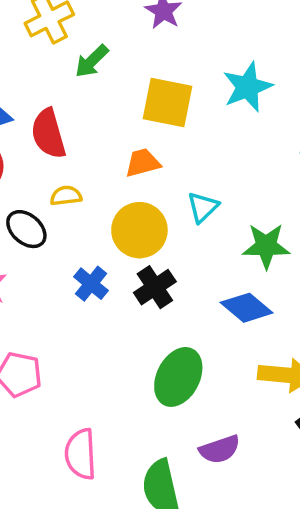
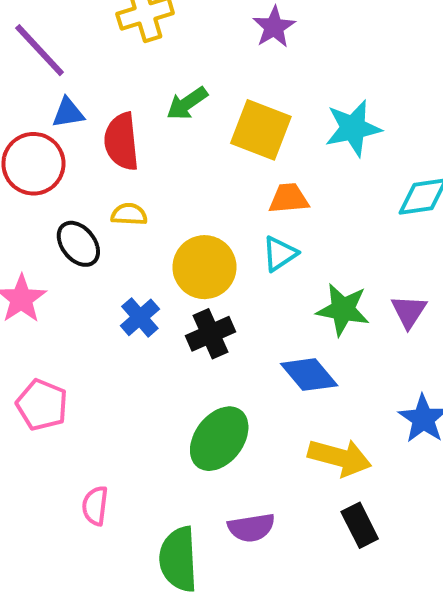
green arrow: (92, 61) -> (187, 103), moved
orange trapezoid: (143, 163) -> (289, 199), moved
pink semicircle: (81, 454) -> (95, 506), size x0.7

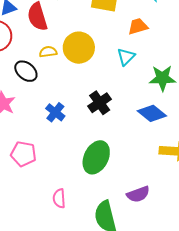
orange trapezoid: (289, 199) -> (138, 26), moved
yellow circle: (204, 267) -> (79, 48), moved
blue cross: (140, 317) -> (55, 112), moved
green ellipse: (219, 439) -> (96, 157), moved

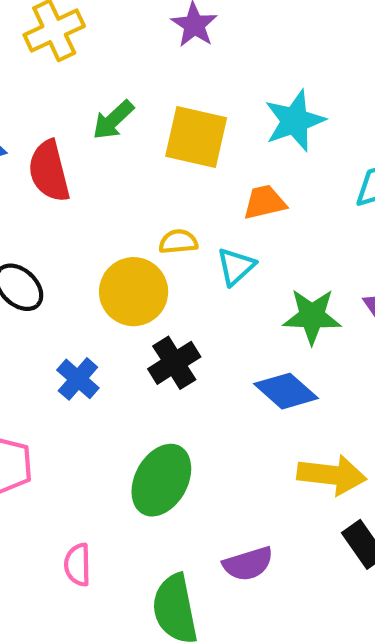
yellow circle: (79, 48) -> (134, 292), moved
yellow semicircle: (48, 52) -> (178, 242), moved

